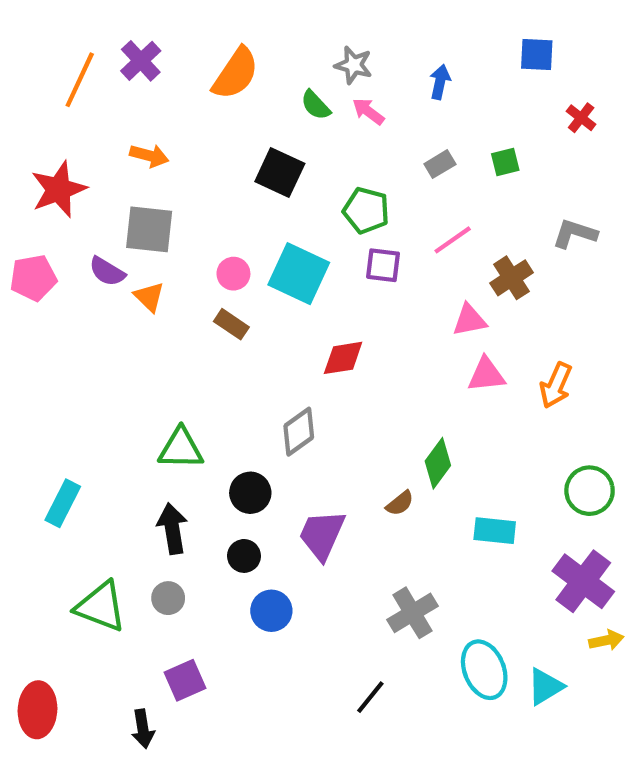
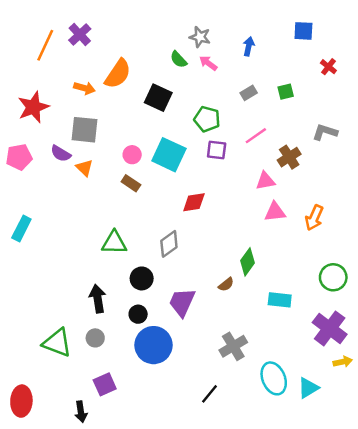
orange semicircle: (236, 73) -> (118, 74), moved
green triangle: (181, 449) -> (114, 243), moved
cyan rectangle: (63, 503) -> (21, 228), moved
blue circle: (271, 611) -> (154, 345), size x1.6

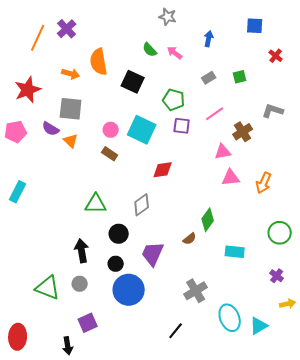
gray star: (200, 37) -> (168, 17), moved
orange semicircle: (118, 74) -> (99, 62), turned 136
purple cross: (330, 328) -> (277, 276), size x0.5

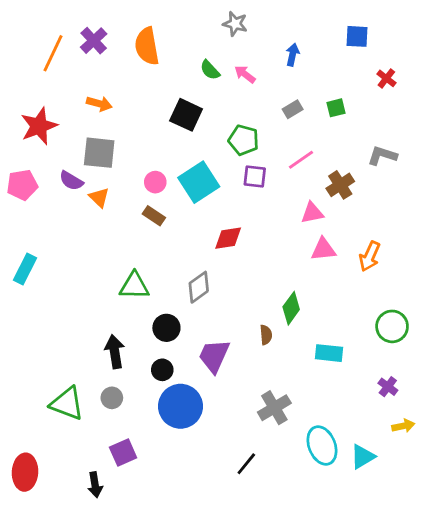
orange semicircle: (99, 62) -> (147, 46), moved
cyan square: (142, 130) -> (199, 182), turned 32
brown semicircle: (190, 239) -> (266, 335), turned -56

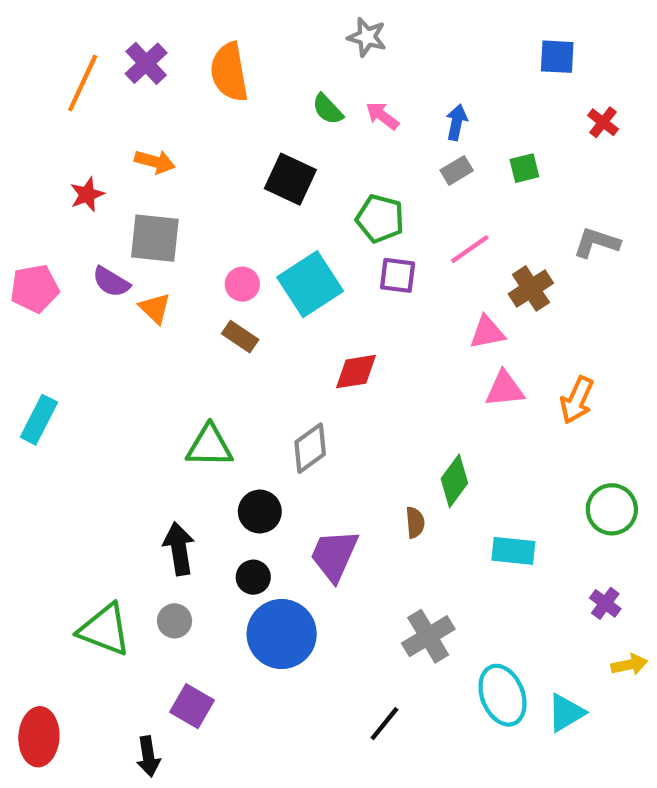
blue arrow: (293, 55) -> (457, 122), moved
red star: (39, 126) -> (87, 194), moved, size x0.6
purple square: (123, 452) -> (192, 706), turned -36

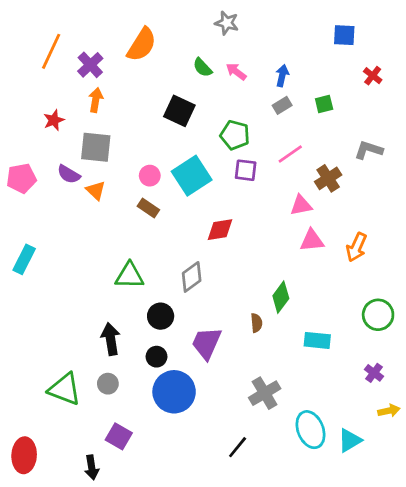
purple cross: (146, 63) -> (90, 65), moved
orange semicircle: (229, 72) -> (142, 45), turned -138
orange arrow: (155, 162) -> (96, 100), turned -95

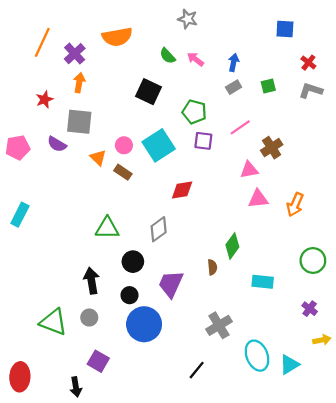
orange semicircle: (142, 45) -> (117, 37), turned 48
gray L-shape: (369, 150) -> (311, 90), moved
orange triangle: (96, 190) -> (98, 158), moved

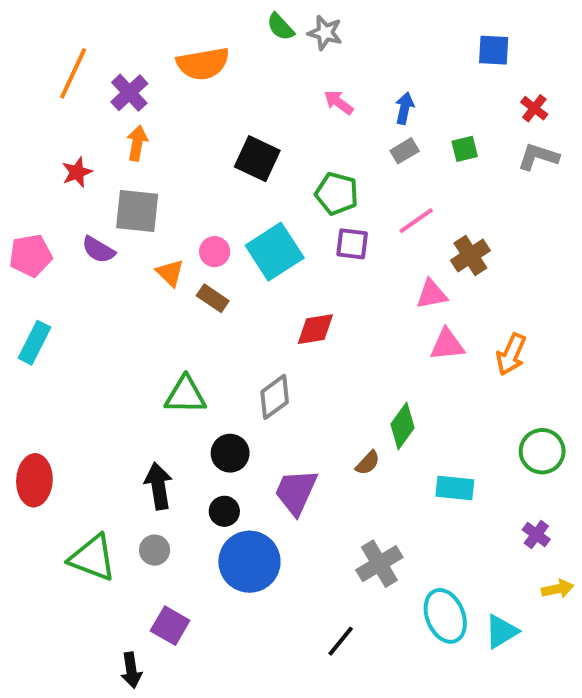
green semicircle: (168, 56) -> (280, 27), moved
cyan rectangle: (20, 215) -> (34, 343), moved
brown semicircle: (212, 267) -> (368, 463), turned 48
red ellipse: (20, 377) -> (34, 480), moved

